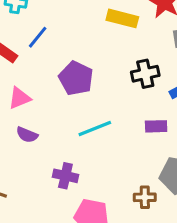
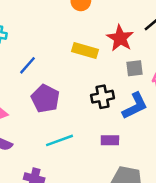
blue line: (38, 37) -> (28, 65), moved

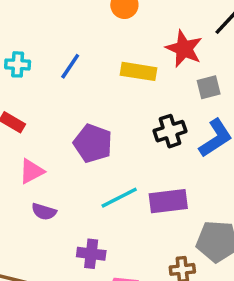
blue line: (28, 65) -> (70, 66), moved
purple rectangle: (110, 140) -> (168, 201), moved, size x1.5

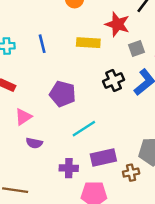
blue line: (70, 66) -> (42, 44), turned -42
purple rectangle: (168, 201) -> (103, 158), moved

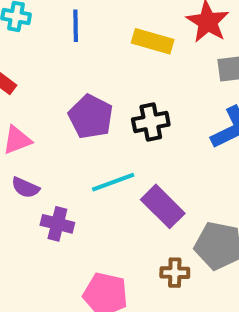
black cross: (114, 81) -> (151, 122), moved
purple rectangle: (103, 158) -> (163, 206), moved, turned 45
purple cross: (69, 168) -> (57, 224), moved

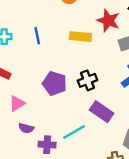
cyan line: (113, 182) -> (74, 132), moved
purple rectangle: (163, 206) -> (102, 112), moved

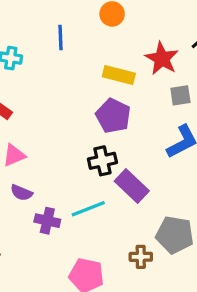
blue line: (37, 36) -> (61, 37), moved
black cross: (87, 80) -> (102, 161), moved
purple pentagon: (55, 83) -> (113, 116), moved

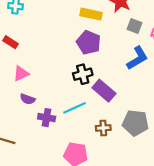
gray square: (180, 95) -> (135, 26), turned 32
brown cross: (141, 257) -> (103, 128), moved

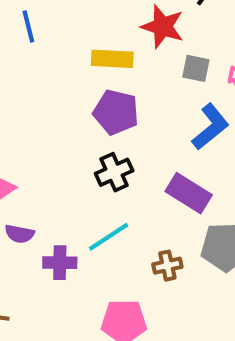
purple rectangle: (104, 91) -> (189, 193), moved

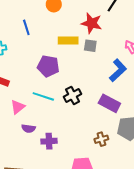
gray square: (196, 68) -> (90, 46), moved
purple pentagon: (116, 112) -> (48, 66), moved
cyan line: (109, 237) -> (43, 96), moved, turned 55

